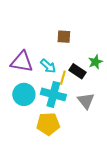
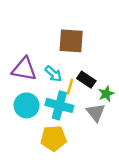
brown square: (64, 37) -> (71, 41), size x1.6
green star: (95, 62) -> (106, 94), moved

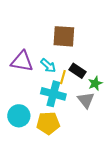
cyan circle: (27, 105) -> (19, 116), moved

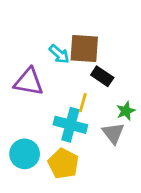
cyan arrow: (48, 66) -> (59, 54), moved
black rectangle: (77, 71) -> (102, 76), moved
yellow pentagon: (48, 123) -> (63, 164), turned 30

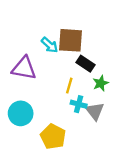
green star: (126, 111) -> (101, 83), moved
cyan cross: (70, 125) -> (79, 104), moved, size x0.6
cyan circle: (25, 154) -> (21, 113), moved

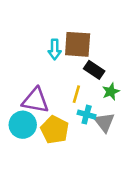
cyan arrow: (50, 45) -> (55, 49), turned 48
purple triangle: (24, 68) -> (35, 100), moved
yellow pentagon: (53, 137) -> (55, 130), moved

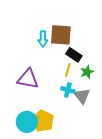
yellow line: (76, 94) -> (68, 70), moved
cyan circle: (23, 125) -> (27, 122), moved
yellow pentagon: (55, 130) -> (43, 121), moved

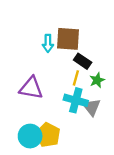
cyan cross: (68, 90) -> (76, 100), size x1.5

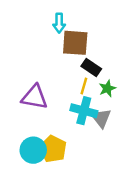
cyan arrow: (48, 43) -> (59, 23), moved

